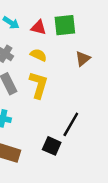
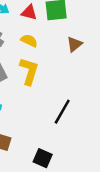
black square: (52, 146) -> (43, 158), moved

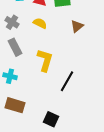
yellow L-shape: (29, 71) -> (45, 60), moved

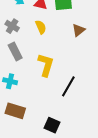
yellow semicircle: (40, 23) -> (41, 27), turned 40

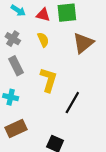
brown triangle: (79, 30) -> (83, 43), size x1.5
brown rectangle: (15, 111) -> (16, 129), turned -42

